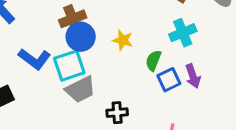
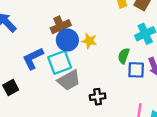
yellow star: (123, 40) -> (89, 41), moved
blue L-shape: (35, 59) -> (33, 58), turned 120
blue square: (169, 80) -> (136, 70), turned 30

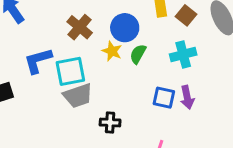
brown cross: (61, 27) -> (80, 27), turned -36
blue circle: (67, 40) -> (125, 28), moved
green semicircle: (124, 56) -> (138, 54), moved

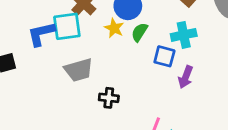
cyan square: (70, 71) -> (67, 26), moved
purple arrow: (187, 97) -> (186, 77), turned 30
blue square: (164, 98) -> (164, 56), moved

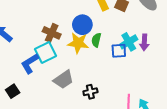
yellow star: (114, 28) -> (78, 43), size x1.5
cyan cross: (184, 35) -> (129, 42), moved
purple arrow: (186, 77) -> (144, 42), moved

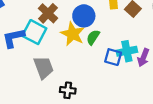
cyan square: (46, 53) -> (34, 32), turned 35
gray trapezoid: (64, 80) -> (44, 68), turned -95

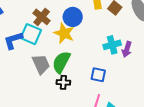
green semicircle: (93, 37) -> (61, 62), moved, size x1.6
blue square: (113, 57) -> (98, 75), moved

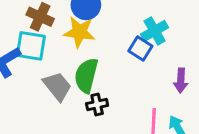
purple arrow: (127, 49) -> (181, 81), moved
blue square: (98, 75) -> (140, 49), moved, turned 35

